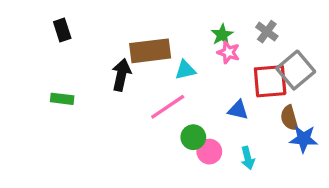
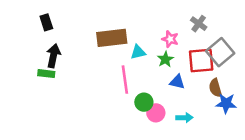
green star: (222, 35) -> (165, 59), moved
black arrow: (121, 75) -> (53, 56), moved
pink line: (168, 107) -> (125, 80), turned -64
cyan arrow: (248, 158) -> (184, 118), turned -77

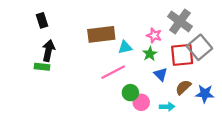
gray cross: (199, 24) -> (180, 21), size x1.6
pink line: (125, 80) -> (113, 72), turned 70
blue triangle: (177, 82) -> (161, 74), turned 32
brown semicircle: (215, 88) -> (183, 87), moved, turned 63

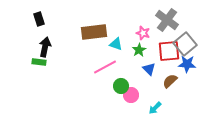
cyan triangle: (125, 47) -> (116, 44), turned 32
blue star: (205, 94) -> (187, 64), moved
cyan arrow: (167, 107) -> (155, 108), moved, turned 136

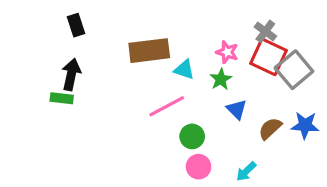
black rectangle: (39, 19) -> (76, 25), moved
gray cross: (167, 20) -> (265, 31), size x0.6
red square: (169, 51) -> (268, 57), moved, turned 30
blue star: (187, 64) -> (305, 125), moved
pink circle: (131, 95) -> (198, 167), moved

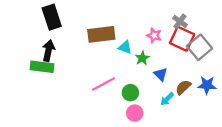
black rectangle: (76, 25) -> (52, 17), size x1.6
green star: (221, 79) -> (142, 58), moved
green rectangle: (62, 98) -> (42, 67), size x1.5
pink line: (167, 106) -> (103, 84), moved
cyan arrow: (246, 171) -> (167, 99), moved

